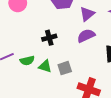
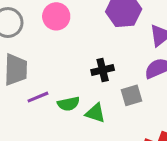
gray square: (65, 68) -> (132, 95), moved

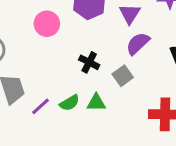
pink circle: (56, 16) -> (47, 24), moved
black cross: (103, 70) -> (89, 62), turned -30

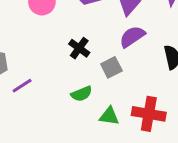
green semicircle: (70, 103) -> (82, 94), moved
green triangle: (96, 103) -> (109, 116), moved

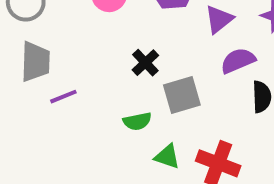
purple semicircle: (132, 37) -> (238, 61), moved
gray square: (111, 67) -> (182, 95), size x1.4

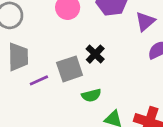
gray square: (182, 95) -> (70, 69), moved

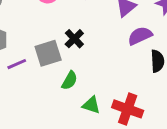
green semicircle: (91, 95) -> (70, 80), turned -48

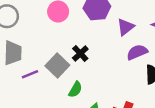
gray square: (48, 53) -> (57, 66), turned -30

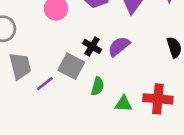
purple semicircle: (137, 52) -> (119, 46), moved

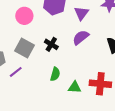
purple semicircle: (119, 46) -> (81, 37), moved
gray square: (71, 66) -> (25, 48), moved

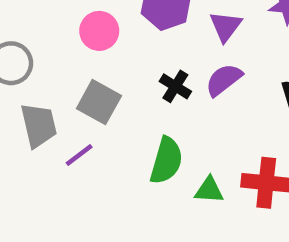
black cross: (51, 44) -> (175, 86), moved
green semicircle: (55, 74) -> (166, 161), size x1.5

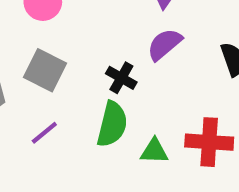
black cross: (175, 86) -> (121, 78), moved
purple line: (79, 155) -> (44, 133), moved

